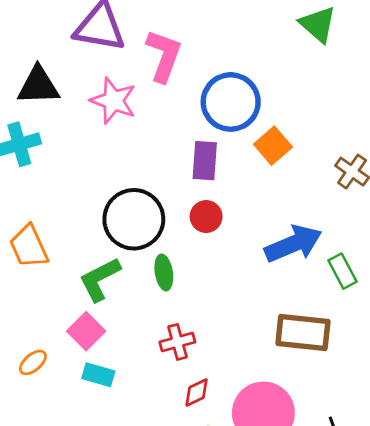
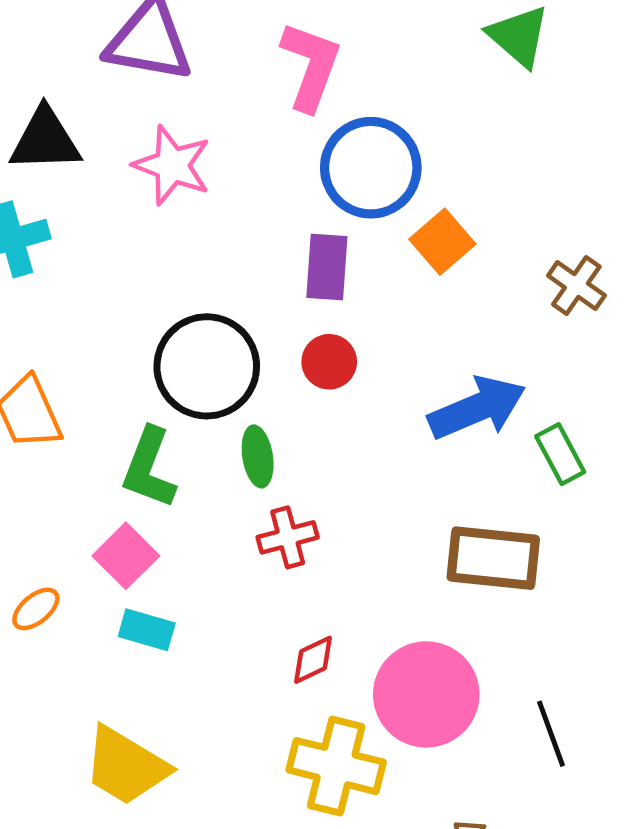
pink L-shape: (164, 56) -> (311, 66), moved
green L-shape: (100, 279) -> (149, 468), turned -42
red cross: (177, 342) -> (288, 537), moved

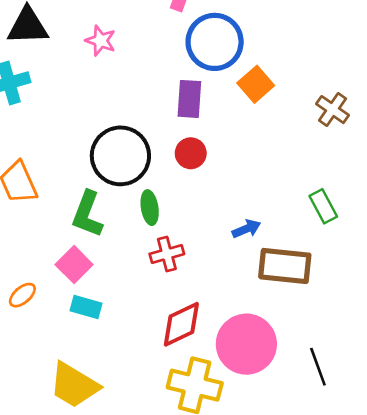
pink star: (172, 165) -> (101, 41), size x0.7
blue arrow: (477, 408) -> (246, 229), moved, size x0.5
red diamond: (313, 660) -> (181, 324), size x1.6

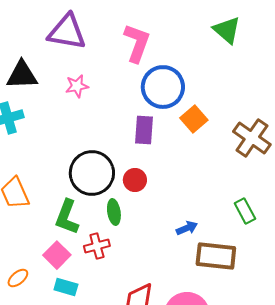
pink star: (101, 41) -> (77, 86), turned -30
brown cross: (333, 110) -> (252, 138), size x1.5
red circle: (191, 153) -> (135, 180), moved
red cross: (167, 254) -> (97, 246), moved

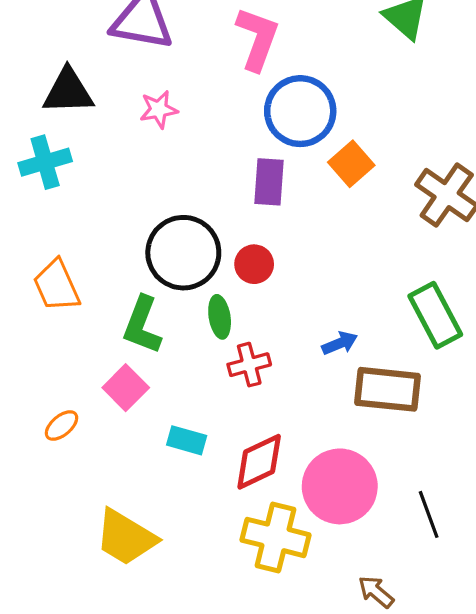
green rectangle: (245, 211) -> (435, 315), size x1.5
red cross: (97, 246) -> (249, 365), moved
cyan rectangle: (66, 287) -> (187, 440), moved

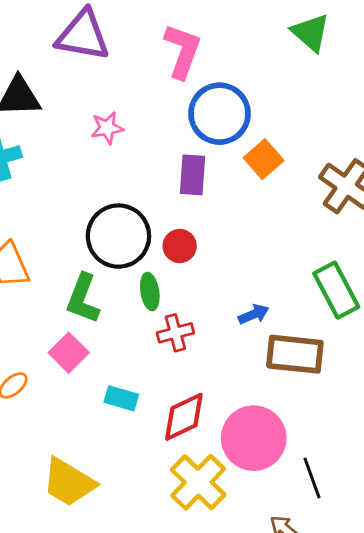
pink star: (159, 109) -> (107, 128), moved
black line: (429, 514) -> (312, 478), moved
yellow cross: (276, 537) -> (198, 482), turned 30

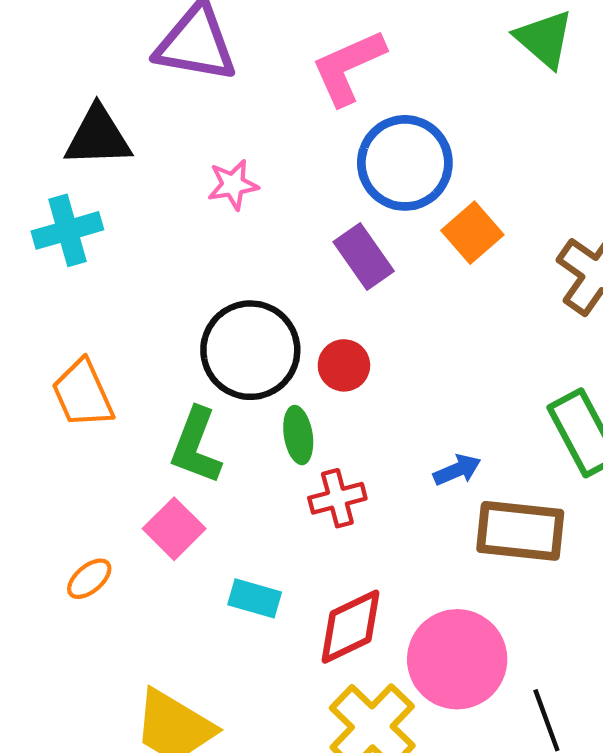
pink L-shape: (183, 51) -> (348, 67), turned -134
purple rectangle: (192, 175) -> (364, 257), turned -39

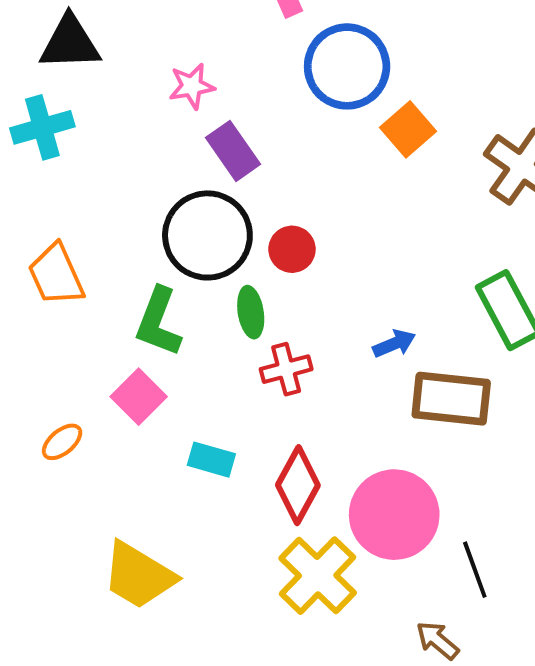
purple rectangle: (364, 257) -> (233, 151), moved
red diamond: (350, 627) -> (298, 485), turned -36

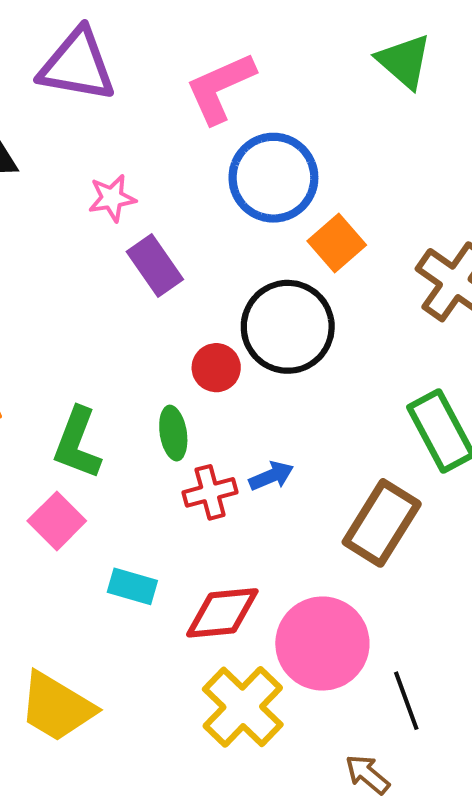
black circle: (207, 235) -> (288, 327), moved
blue arrow: (394, 344) -> (271, 476), moved
brown rectangle: (451, 399) -> (382, 523), turned -64
red diamond: (298, 485) -> (222, 613), turned 56

